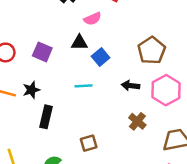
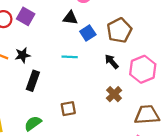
brown pentagon: (152, 50) -> (119, 30), moved
purple square: (42, 52) -> (26, 16), moved
black arrow: (131, 86) -> (112, 62), turned 35

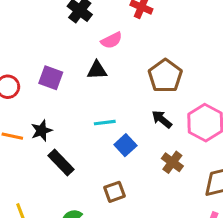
purple square: (26, 16) -> (51, 78), moved
blue square: (88, 33) -> (125, 145), moved
black rectangle: (33, 81) -> (61, 162), turned -54

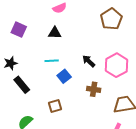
black triangle: (97, 70) -> (55, 33), moved
brown pentagon: (165, 76) -> (111, 19), moved
brown cross: (172, 162) -> (94, 89), turned -32

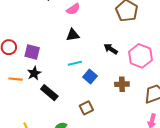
purple square: (19, 30) -> (32, 52), moved
black arrow: (89, 61) -> (111, 49), moved

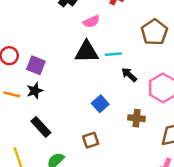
black triangle: (73, 35) -> (87, 52), size x1.5
cyan line: (75, 63) -> (113, 54), moved
black rectangle: (49, 93) -> (41, 127), moved

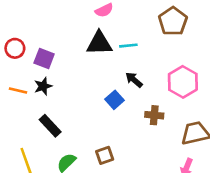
black arrow: (129, 75) -> (134, 80), moved
brown square: (91, 140) -> (105, 155), moved

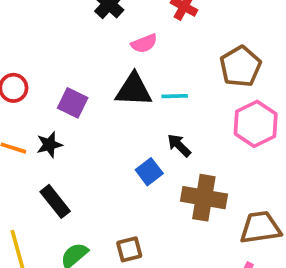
purple square: (44, 58) -> (73, 103), moved
pink hexagon: (183, 82) -> (256, 124), moved
brown cross: (154, 115) -> (204, 198), size x1.6

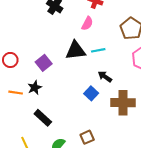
pink semicircle: (144, 43) -> (87, 23), moved, turned -32
purple square: (73, 103) -> (44, 63), turned 35

